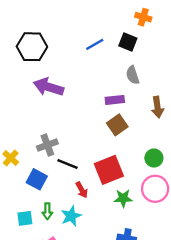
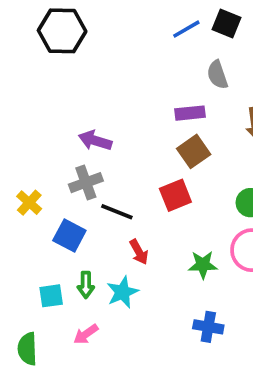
black square: (128, 42) -> (227, 24), moved
blue line: (95, 44) -> (186, 29), moved
purple arrow: (49, 87) -> (95, 140), moved, size x0.7
red square: (109, 170) -> (175, 195), moved, size x0.7

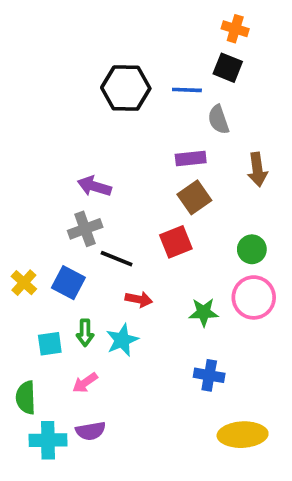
blue line: (186, 29) -> (187, 90), moved, turned 32
black hexagon: (62, 31) -> (126, 88), moved
yellow cross: (29, 203) -> (24, 283), moved
red arrow: (139, 252) -> (139, 299), turned -50

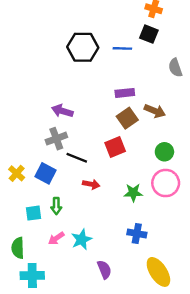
gray semicircle: (218, 120) -> (175, 68), moved
brown arrow: (257, 170) -> (155, 111), moved, turned -60
cyan star: (122, 340) -> (82, 239), moved
purple semicircle: (91, 431) -> (104, 270), moved, turned -102
yellow ellipse: (243, 435) -> (158, 272), turned 60

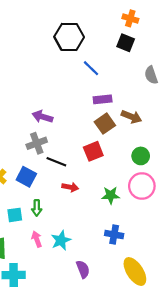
black hexagon: (83, 47) -> (69, 37), moved
blue line: (122, 48) -> (91, 68), moved, turned 42
pink arrow: (56, 238) -> (37, 239), turned 105

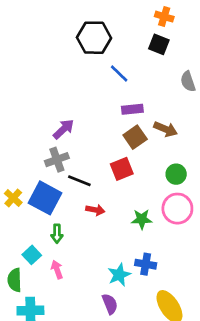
purple arrow: (42, 117) -> (64, 129), turned 120
blue square: (26, 177) -> (45, 198), size x1.4
cyan square: (15, 215) -> (32, 255), moved, turned -35
cyan star: (61, 240) -> (119, 275), moved

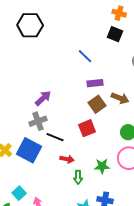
black hexagon: (94, 38) -> (30, 25), moved
green arrow: (57, 234) -> (78, 177), moved

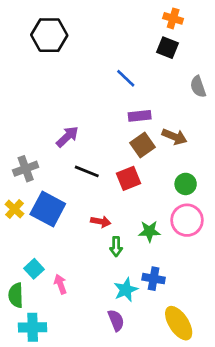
gray cross: (38, 121) -> (26, 169), moved
black line: (55, 137) -> (87, 171), moved

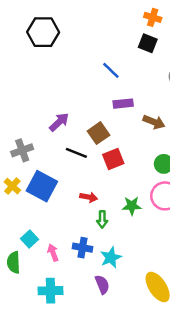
brown square: (142, 145) -> (99, 133), moved
blue cross: (154, 279) -> (83, 248), moved
cyan cross: (33, 327) -> (50, 291), moved

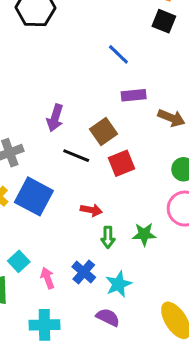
purple arrow: (59, 122) -> (55, 118), turned 150
green star: (132, 206) -> (144, 234), moved
blue cross: (83, 248) -> (84, 272), turned 30
purple semicircle: (102, 285) -> (108, 317), turned -42

